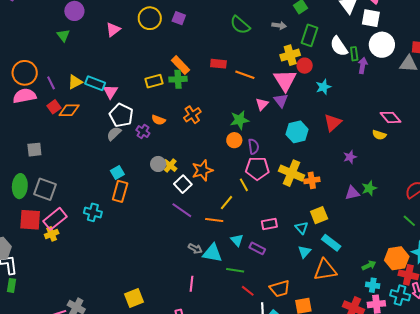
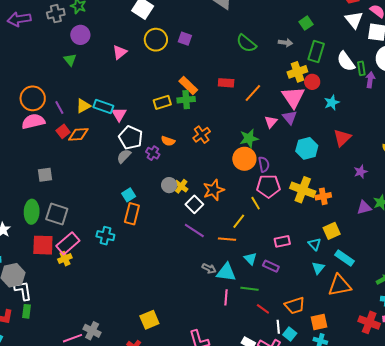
orange line: (245, 75) -> (253, 93), turned -66
orange circle: (234, 140) -> (244, 159), size x1.5
pink line: (192, 284) -> (226, 297), moved

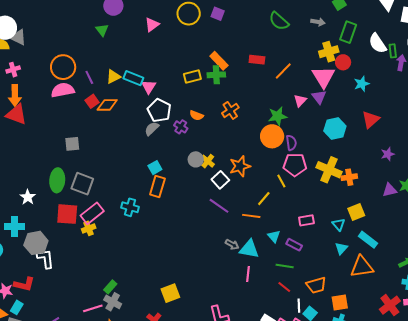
green line: (249, 289) -> (285, 266), moved
green rectangle: (27, 311) -> (110, 287), moved, turned 32
red cross: (369, 322) -> (390, 305), turned 30

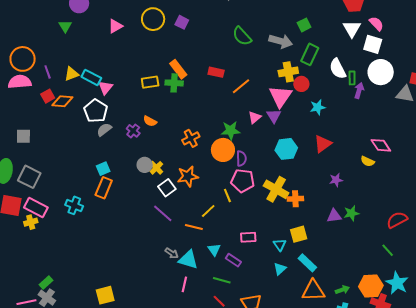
gray arrow: (318, 22) -> (281, 41), size x1.6
white pentagon: (159, 110) -> (96, 111), moved
orange cross: (230, 110) -> (191, 138), moved
pink rectangle: (92, 213) -> (36, 207), turned 60
orange triangle: (362, 267) -> (313, 290), moved

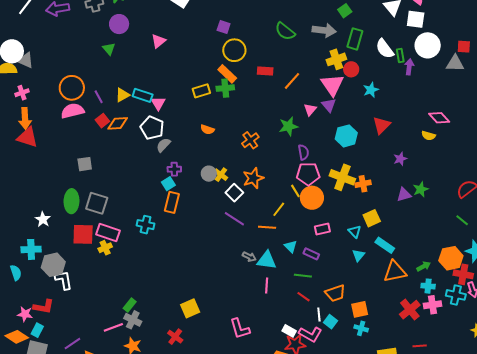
yellow circle: (153, 19) -> (234, 50), moved
purple cross: (133, 131) -> (174, 169), moved, turned -32
orange circle: (223, 150) -> (312, 198), moved

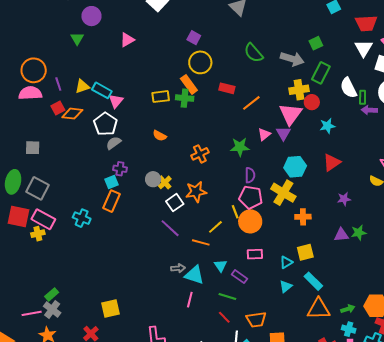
purple arrow: (409, 67) -> (369, 110), turned -105
yellow cross: (342, 177) -> (283, 193), moved
cyan triangle: (355, 232) -> (286, 262), turned 32
gray arrow: (249, 257) -> (178, 268), turned -40

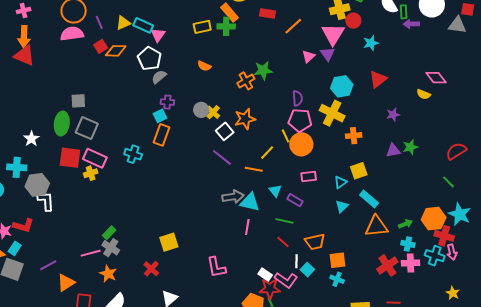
green star: (240, 147) -> (263, 70), moved
gray square: (33, 148) -> (78, 101), moved
gray arrow: (178, 268) -> (233, 197), size x1.5

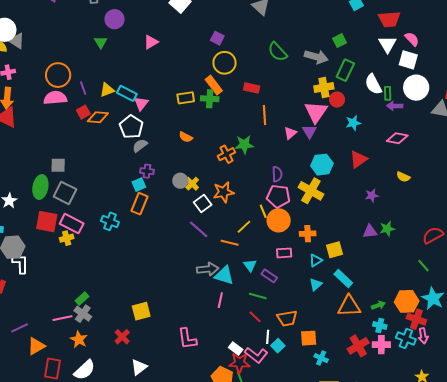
orange line: (293, 26) -> (265, 115), moved, turned -54
pink diamond: (436, 78) -> (397, 138), moved, turned -45
orange cross: (354, 136) -> (308, 234), moved
cyan cross: (337, 279) -> (321, 358), moved

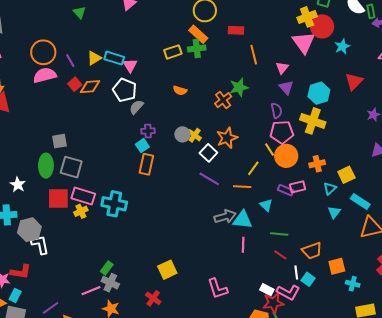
red circle: (337, 100) -> (322, 26), size x1.5
purple triangle: (309, 131) -> (286, 87), moved
cyan cross: (110, 221) -> (114, 204), moved, size x1.4
purple rectangle: (269, 276) -> (286, 190), moved

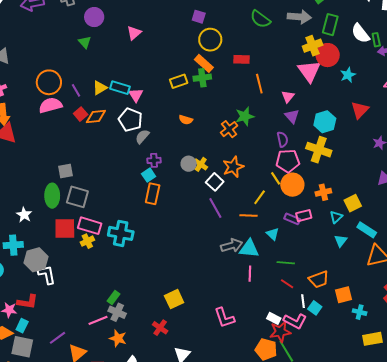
purple line: (209, 179) -> (215, 208), turned 30

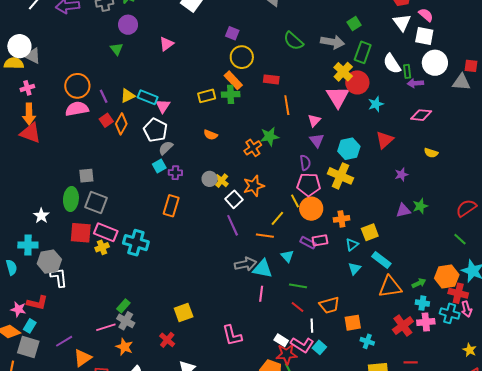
yellow cross: (313, 46) -> (343, 72), turned -30
orange diamond: (96, 116) -> (121, 124), turned -60
cyan square: (149, 175) -> (159, 166), moved
cyan square: (315, 308) -> (319, 347), moved

